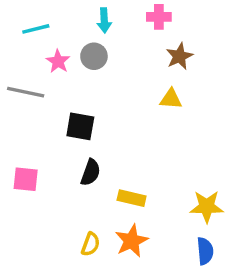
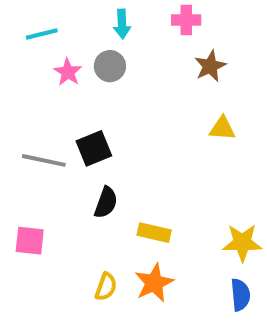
gray line: (26, 92) -> (44, 160), moved
yellow triangle: (171, 99) -> (222, 128), moved
black square: (80, 126) -> (94, 148), turned -32
pink square: (26, 179) -> (30, 241), moved

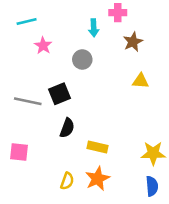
cyan arrow: (122, 24) -> (94, 28), moved
gray circle: (110, 66) -> (82, 60), moved

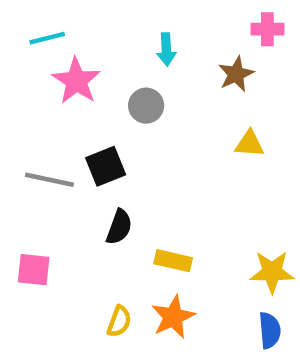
pink cross: (118, 13) -> (267, 29), moved
pink star: (43, 46) -> (76, 81), size x1.5

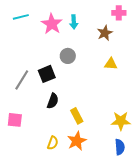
pink star: (76, 81) -> (52, 24), moved
gray circle: (146, 106) -> (68, 56), moved
gray line: (49, 180) -> (22, 80), turned -70
yellow rectangle: (173, 261) -> (77, 116), turned 49

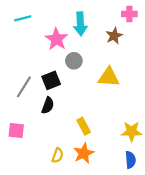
cyan arrow: (74, 22) -> (80, 24), size x1.5
pink star: (52, 24) -> (56, 39), moved
yellow triangle: (111, 64) -> (109, 77), moved, size x1.5
black semicircle: (53, 101) -> (48, 105), moved

